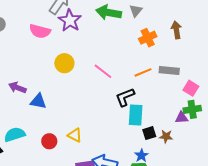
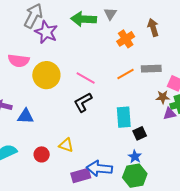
pink semicircle: (40, 31) -> (19, 61), moved
yellow circle: (64, 63) -> (46, 75), size x1.4
black L-shape: (125, 97) -> (83, 102), moved
brown star: (166, 136) -> (163, 97), moved

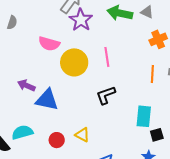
gray triangle: (110, 14) -> (147, 12), turned -48
orange line: (125, 74) -> (152, 74), turned -66
pink line: (86, 78) -> (107, 57), moved, turned 42
blue triangle: (26, 116) -> (47, 100), size x1.4

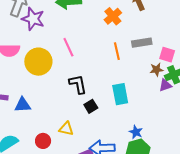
black L-shape: (106, 95) -> (78, 84), turned 115
blue triangle: (47, 100) -> (23, 105), size x0.7
black square: (157, 135) -> (91, 106), moved

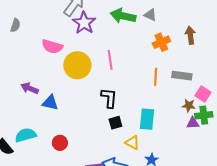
yellow triangle: (66, 129) -> (132, 143), moved

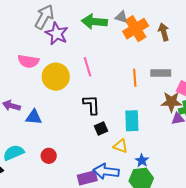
orange cross: (161, 42) -> (136, 29), moved, size x1.4
brown star: (189, 106) -> (171, 102), size x1.5

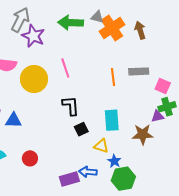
brown star: (171, 102) -> (143, 134), moved
blue star: (142, 161) -> (114, 161), moved
blue arrow: (106, 171) -> (88, 172), size x0.7

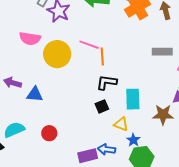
pink line: (65, 68) -> (89, 45), turned -54
orange line: (113, 77) -> (102, 56), moved
black L-shape: (71, 106) -> (107, 82), moved, turned -80

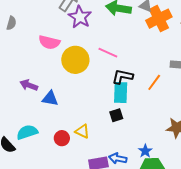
orange line: (102, 56) -> (154, 82), moved, turned 36
black L-shape: (107, 82) -> (122, 77), moved
cyan rectangle: (133, 99) -> (121, 92), moved
yellow triangle: (121, 124) -> (82, 131), moved

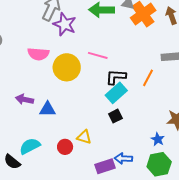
cyan rectangle: (121, 92) -> (116, 93), turned 55
blue star: (145, 151) -> (158, 139), moved

